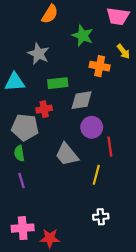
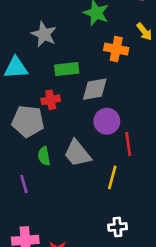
green semicircle: (19, 153) -> (44, 156), moved

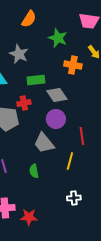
gray diamond: (95, 89) -> (57, 95), turned 65
purple circle: (107, 121) -> (56, 119), moved
green semicircle: (44, 156) -> (34, 171), moved

